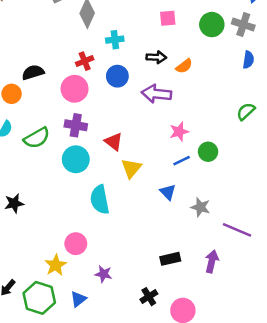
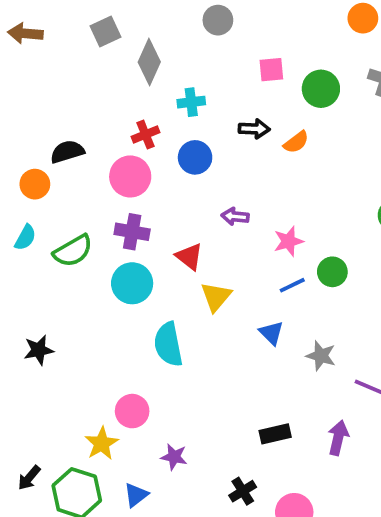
green circle: (212, 25) -> (321, 89), moved
purple arrow: (156, 94) -> (235, 217), moved, size x0.6

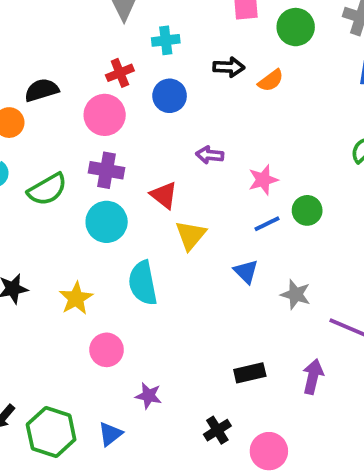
yellow star: (102, 443) -> (76, 298), moved

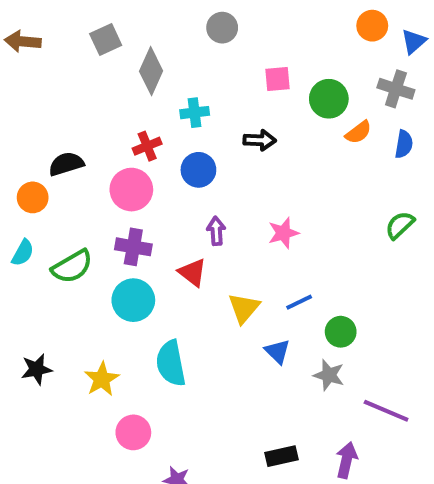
orange semicircle: (271, 80) -> (358, 132), moved
purple arrow: (210, 155) -> (216, 231), moved, turned 80
pink star: (263, 180) -> (283, 233), moved
green circle: (307, 210) -> (341, 332), moved
yellow triangle: (191, 235) -> (244, 308), moved

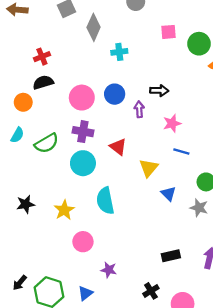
black arrow: (260, 140) -> (159, 91), moved
red cross: (147, 146) -> (42, 57), moved
blue circle: (198, 170) -> (115, 94), moved
purple arrow: (216, 231) -> (139, 109), moved
blue line: (299, 302) -> (181, 151), moved, turned 42

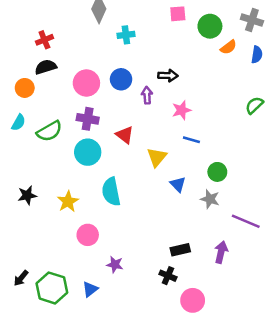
black cross: (151, 291) -> (168, 276), moved, turned -35

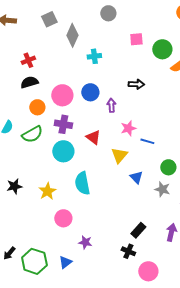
black arrow: (168, 76) -> (136, 84), moved
orange circle: (25, 88) -> (37, 107), moved
pink star: (182, 110) -> (128, 128), moved
black rectangle: (180, 250) -> (138, 230), turned -35

